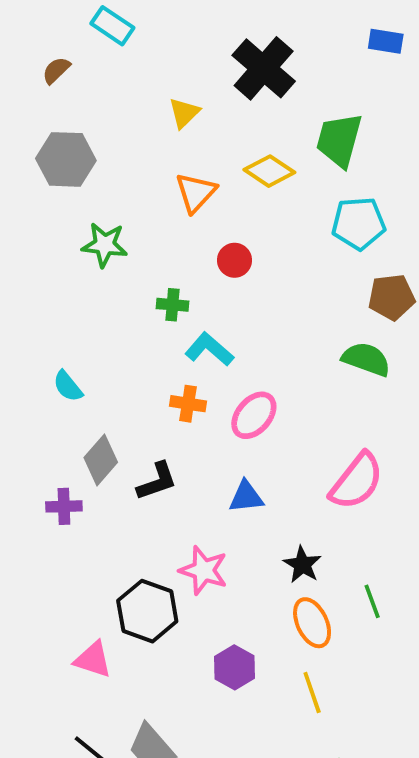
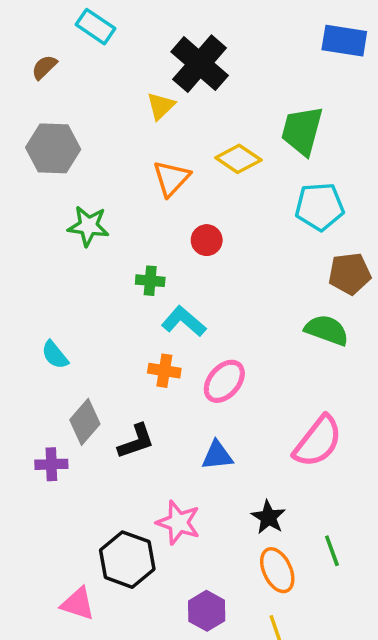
blue rectangle: (386, 41) -> (344, 41), size x1.4
black cross: (264, 68) -> (200, 64), moved

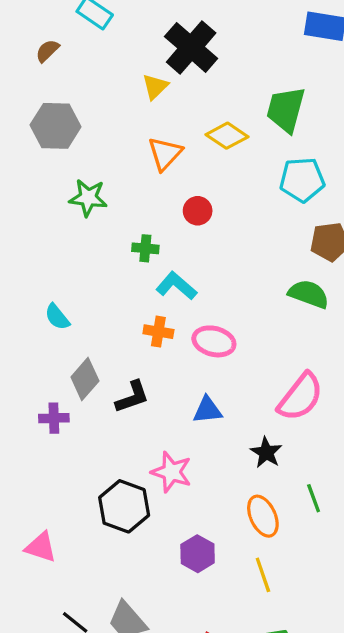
pink ellipse: (224, 381) -> (214, 341), turned 63
black star: (268, 517) -> (266, 452), moved
pink triangle: (78, 604) -> (41, 547), moved

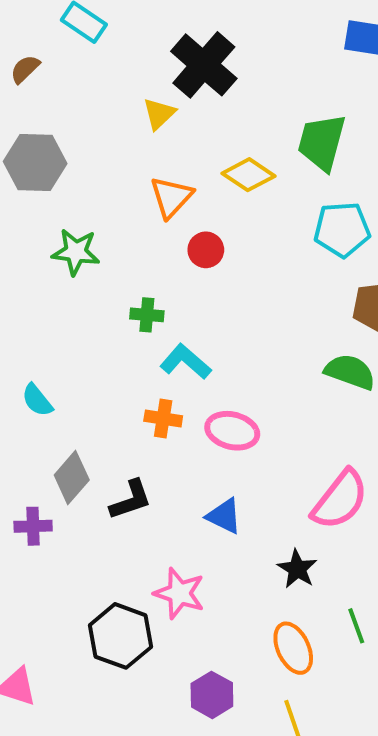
red circle: (198, 211) -> (206, 250), moved
blue triangle: (207, 410) -> (224, 516), turned 32

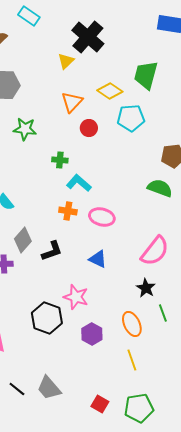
cyan pentagon: (342, 230) -> (131, 118), moved
black star: (297, 569) -> (146, 288), moved
purple hexagon: (212, 695) -> (92, 334), moved

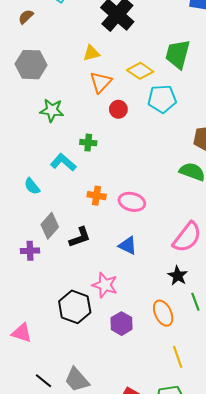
yellow triangle: (66, 61) -> (91, 53), moved, turned 30
cyan L-shape: (79, 183) -> (63, 162), moved
yellow line: (132, 360) -> (178, 357), moved

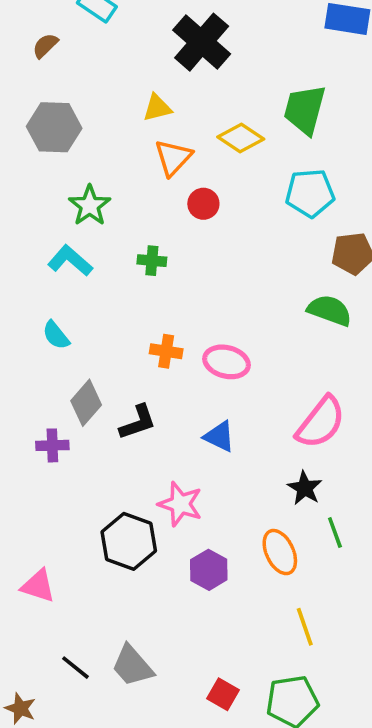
cyan pentagon: (162, 99) -> (310, 193), moved
green star: (52, 110) -> (90, 206), turned 30
cyan L-shape: (63, 162) -> (70, 261), moved

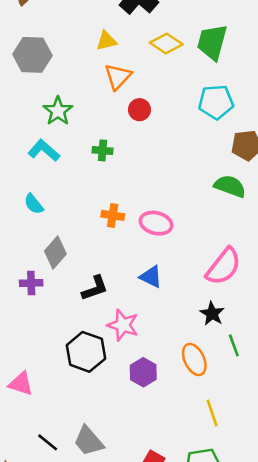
yellow diamond: (241, 138) -> (166, 43), moved
black L-shape: (138, 422) -> (95, 288), moved

